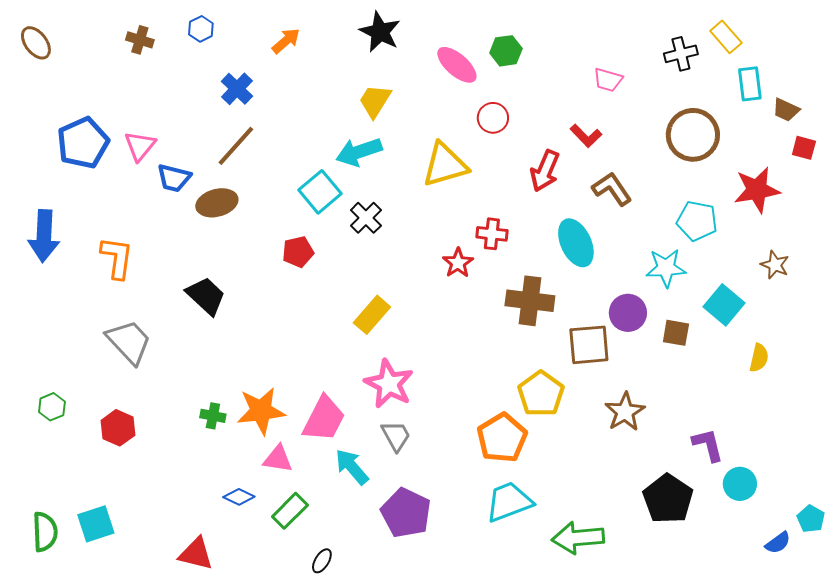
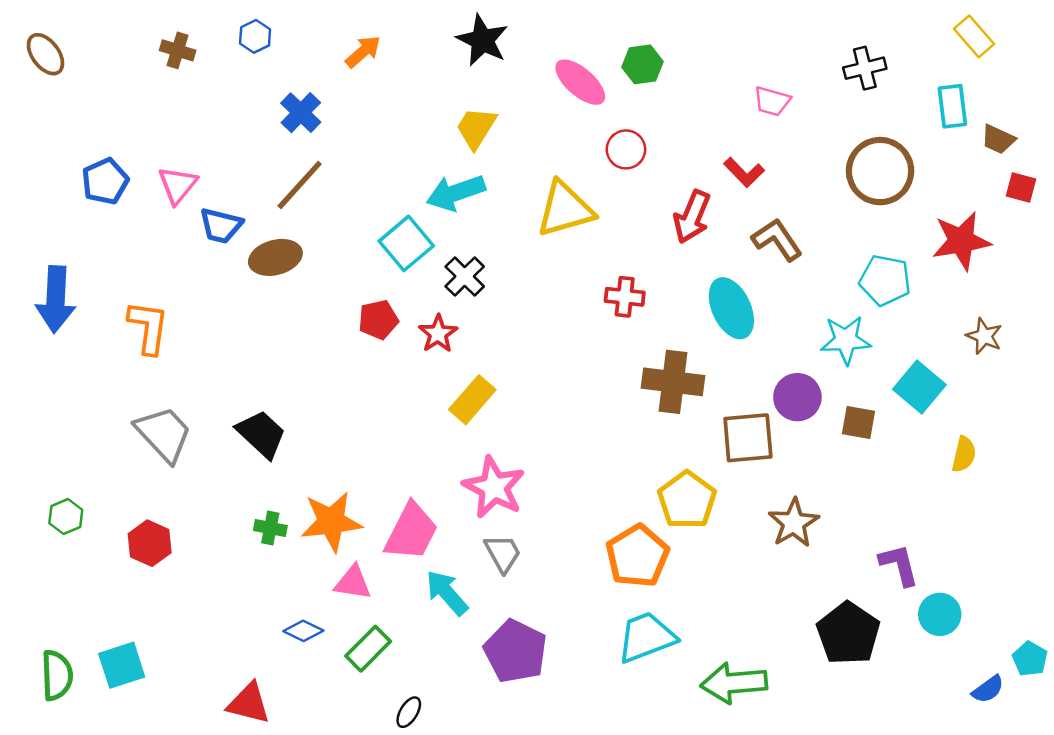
yellow rectangle: (726, 37) -> (974, 36), moved
blue pentagon: (83, 143) -> (105, 181), size x0.7
red star: (458, 263) -> (438, 334), moved
black trapezoid: (206, 296) -> (261, 434), moved

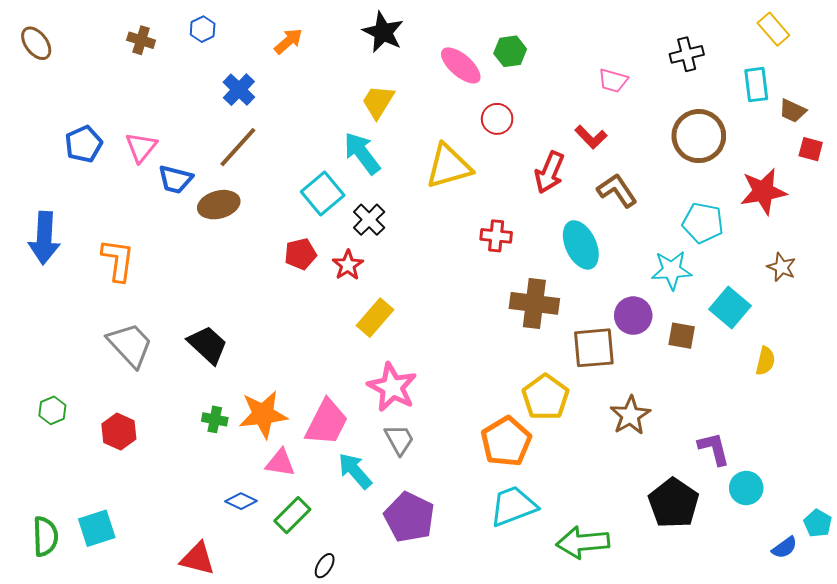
cyan arrow: (456, 193) -> (362, 153), turned 72

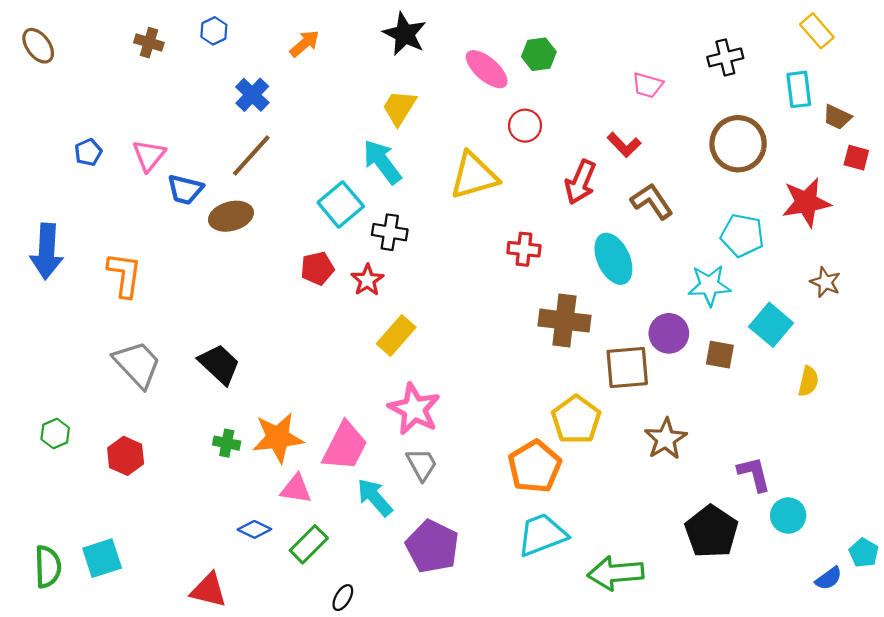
blue pentagon: (84, 144) -> (88, 152), size x0.7
black cross: (369, 220) -> (390, 232), turned -36

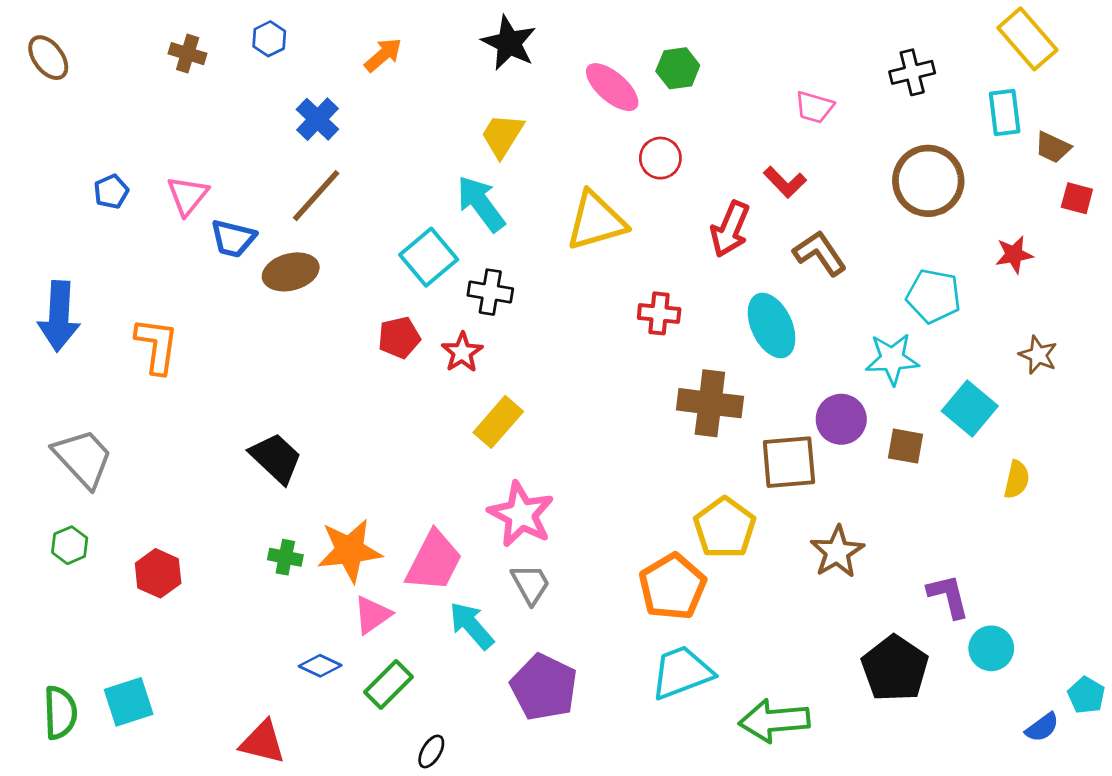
yellow rectangle: (817, 31) -> (1027, 39), size x1.4
red star: (806, 202) -> (1014, 255), size x0.6
gray trapezoid: (137, 364) -> (83, 458), moved
pink triangle: (296, 489) -> (372, 615), turned -44

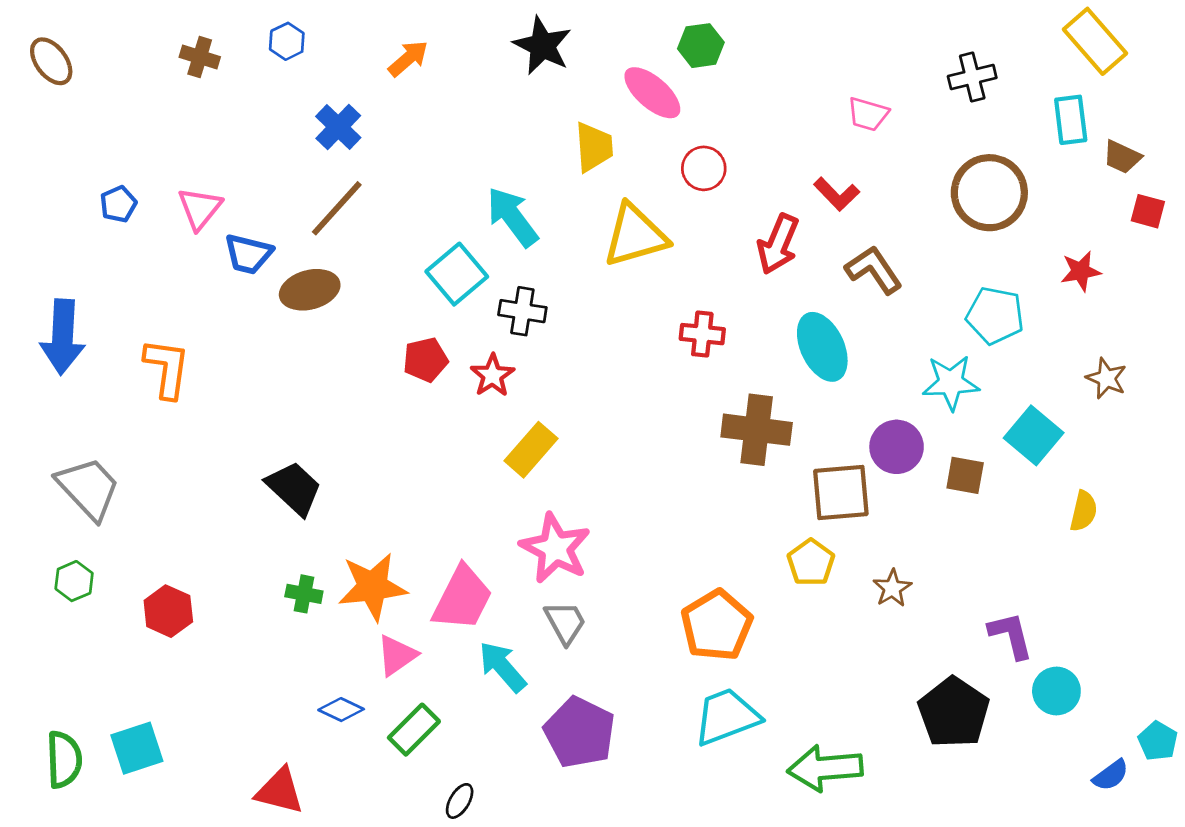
green hexagon: (678, 68) -> (701, 46), moved
yellow trapezoid: (502, 135) -> (594, 147), moved, turned 144
yellow pentagon: (725, 528) -> (811, 562), moved, size x0.7
brown star: (837, 552) -> (892, 588), size x0.7

